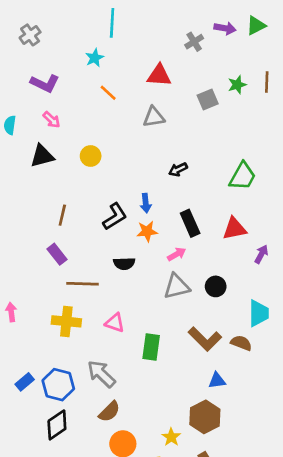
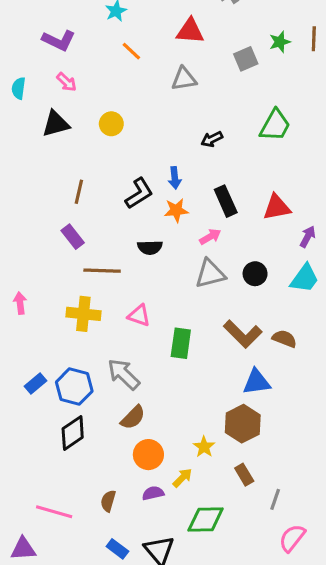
green trapezoid: (243, 176) -> (275, 125), moved
cyan trapezoid: (259, 313) -> (305, 278), moved, turned 36
blue triangle: (217, 381) -> (257, 382), size x1.4

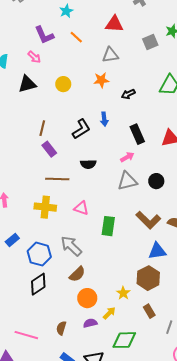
purple L-shape: (59, 40) -> (44, 35), moved, turned 40
orange star: (176, 210) -> (101, 80), moved
purple rectangle: (73, 237) -> (49, 149), moved
blue rectangle: (36, 383) -> (12, 240), moved

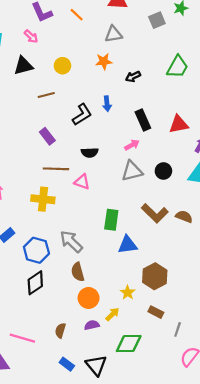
brown line: (42, 128) -> (46, 95), moved, turned 63
pink triangle: (81, 208) -> (82, 182), moved
blue triangle: (157, 251) -> (128, 245), moved
brown semicircle: (77, 274) -> (78, 272), turned 120
brown rectangle: (149, 311) -> (156, 312), turned -32

